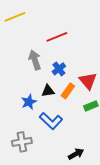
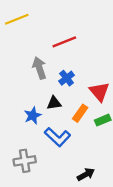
orange rectangle: (68, 91) -> (80, 113), moved

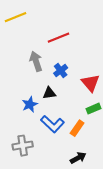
orange rectangle: (80, 113) -> (77, 128), moved

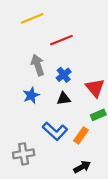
yellow line: (15, 17) -> (32, 18), moved
black triangle: (49, 93) -> (64, 99), moved
blue star: (30, 104) -> (31, 95), moved

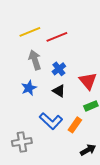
yellow line: (32, 18) -> (30, 32), moved
black triangle: (64, 99) -> (59, 91), turned 40
black arrow: (82, 167) -> (88, 150), moved

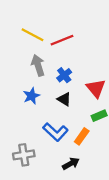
yellow line: (30, 32) -> (33, 35), turned 50
black arrow: (88, 150) -> (71, 164), moved

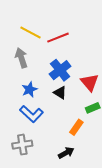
gray arrow: (38, 65) -> (21, 58), moved
blue cross: (64, 75) -> (60, 70), size x1.5
blue L-shape: (55, 132) -> (32, 114), moved

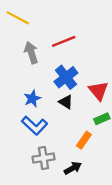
yellow line: (30, 32) -> (18, 18), moved
gray arrow: (21, 58) -> (31, 53), moved
gray cross: (22, 145) -> (44, 158), moved

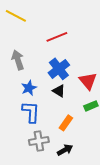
gray arrow: (31, 53) -> (18, 60), moved
blue L-shape: (35, 125) -> (31, 112), turned -130
orange rectangle: (84, 140) -> (66, 123), moved

